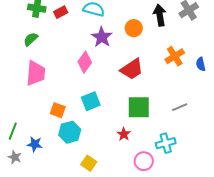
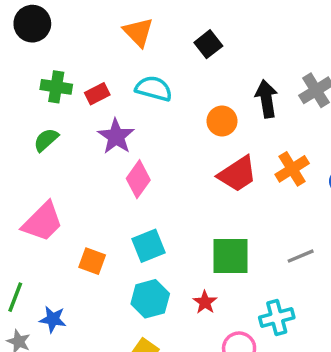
purple star: (102, 37) -> (116, 136), moved
red trapezoid: (132, 69) -> (237, 174), moved
pink trapezoid: (36, 73) -> (43, 222), moved, turned 40
cyan hexagon: (70, 132) -> (150, 299), moved

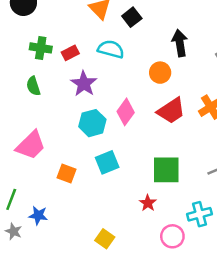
black square: (208, 44) -> (132, 17), moved
black arrow: (266, 99) -> (180, 43), moved
green semicircle: (46, 140) -> (33, 86), turned -66
pink diamond: (138, 179) -> (126, 112), moved
cyan hexagon: (150, 299) -> (92, 123), moved

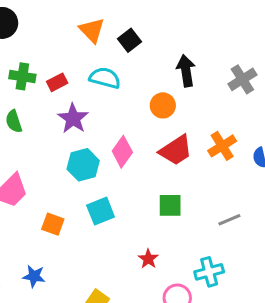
green square: (166, 170) -> (170, 205), moved, size x0.7
blue star: (38, 215) -> (34, 276), moved

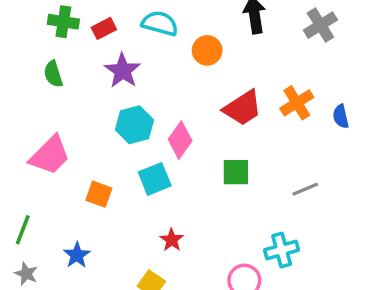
orange circle: (163, 105) -> (207, 50), moved
pink diamond: (122, 152) -> (180, 140), moved
red star: (148, 259) -> (172, 240), moved
blue star: (34, 276) -> (77, 255), turned 30

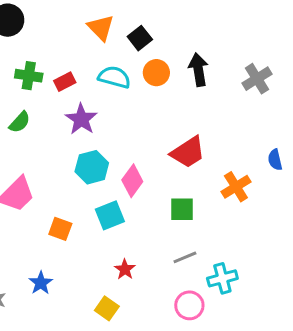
orange circle: (207, 50) -> (156, 73), moved
green semicircle: (53, 74) -> (20, 122), turned -120
orange cross: (297, 103) -> (236, 187), moved
gray line: (305, 189) -> (185, 257), moved

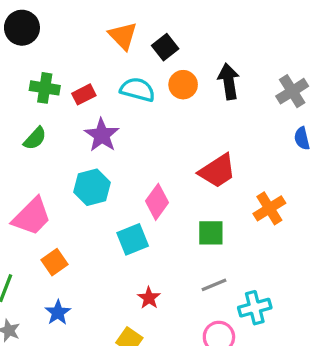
blue semicircle: (275, 160) -> (302, 138), moved
cyan hexagon: (92, 167) -> (92, 187), moved
orange square: (60, 229) -> (55, 262), moved, turned 35

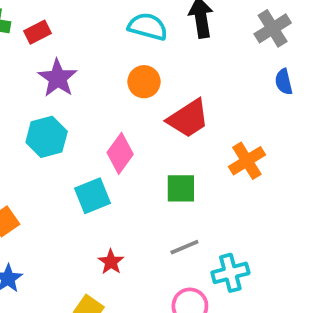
orange circle: (183, 85) -> (144, 82), moved
cyan semicircle: (138, 90) -> (148, 27), moved

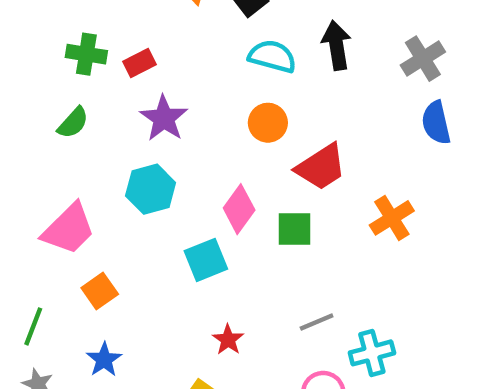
blue semicircle: (284, 82) -> (436, 123), size x1.4
green square: (181, 188) -> (294, 229), moved

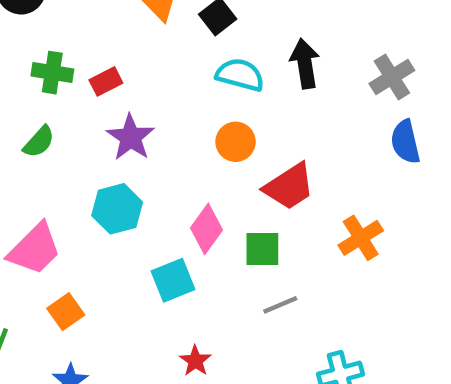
gray line: (317, 322) -> (280, 305), moved

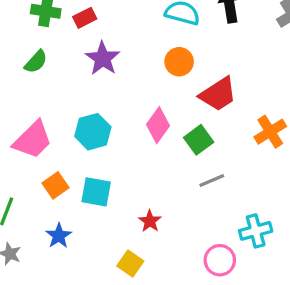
cyan hexagon: (117, 209) -> (93, 132), moved
green square: (262, 249) -> (199, 140), turned -36
cyan square: (173, 280) -> (96, 192), moved, turned 32

